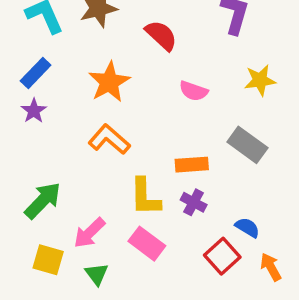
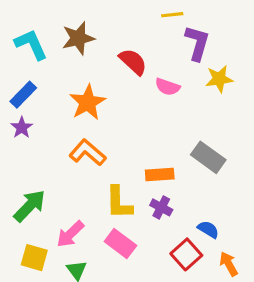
yellow star: (260, 80) -> (219, 79), moved
pink semicircle: (194, 91) -> (167, 87), moved

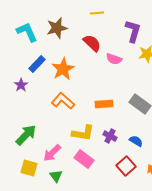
yellow line: (172, 15) -> (97, 13), moved
blue rectangle: (23, 95) -> (37, 64), moved
orange rectangle: (160, 175) -> (104, 104), moved
yellow L-shape: (119, 203) -> (83, 133), turned -80
blue semicircle: (208, 229) -> (136, 141), moved

